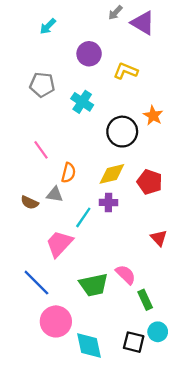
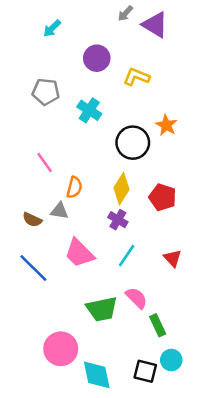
yellow diamond: (112, 174) -> (122, 189), turned -44
purple cross: (108, 203) -> (118, 220), turned 30
cyan line: (83, 217) -> (127, 256), moved
pink trapezoid: (59, 244) -> (79, 253), moved, turned -88
blue line: (36, 283) -> (33, 268), moved

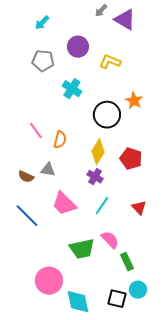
gray pentagon: (46, 92) -> (43, 61), moved
orange semicircle: (74, 187) -> (60, 140), moved

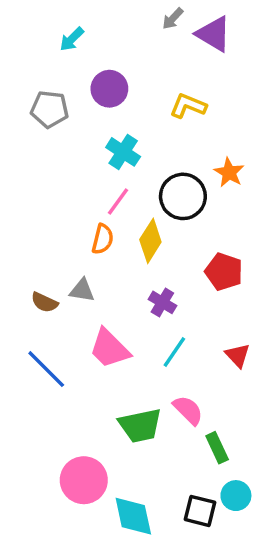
purple circle: (78, 47) -> (109, 89), moved
gray pentagon: (43, 61) -> (50, 109), moved
pink line: (36, 131) -> (118, 202), moved, turned 72
yellow diamond: (98, 152) -> (150, 241), moved

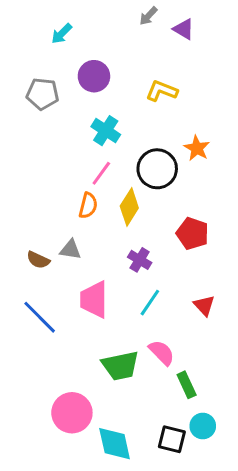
purple triangle: (214, 34) -> (184, 29), size x0.7
pink trapezoid: (109, 349) -> (94, 300), turned 45

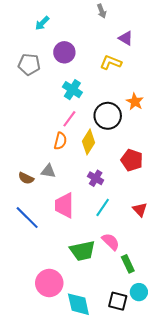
gray arrow: (148, 16) -> (102, 11), turned -64
purple triangle: (184, 29) -> (126, 38), moved

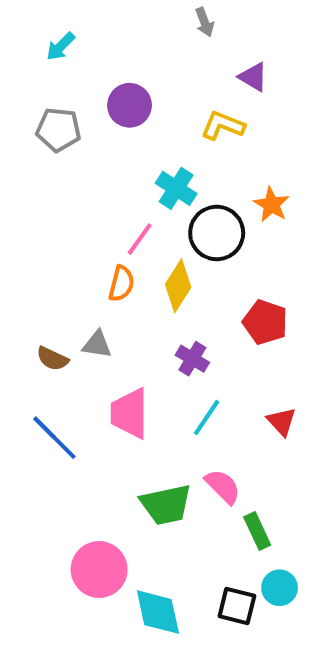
cyan arrow: (42, 23) -> (61, 46), moved
cyan cross: (72, 90) -> (176, 188), moved

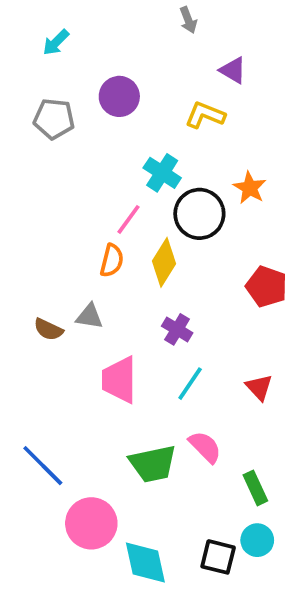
red pentagon: (265, 322) -> (267, 287), moved
blue line: (54, 438) -> (43, 466), moved
green rectangle: (257, 531) -> (255, 488), moved

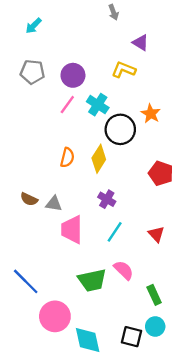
purple circle: (119, 96) -> (73, 75), moved
pink line: (129, 219) -> (67, 105), moved
gray triangle: (89, 316) -> (54, 204), moved

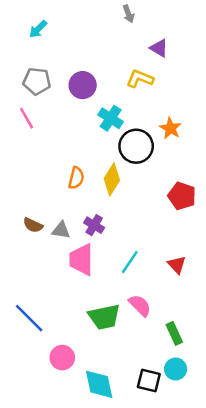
pink line: (67, 105) -> (27, 118), moved, turned -66
purple cross: (107, 199) -> (94, 225), moved
pink circle: (55, 316) -> (62, 358), size x0.7

